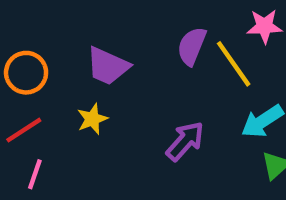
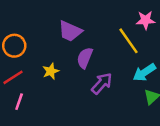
purple semicircle: (192, 46) -> (85, 58), moved
purple trapezoid: (108, 66) -> (70, 31), moved

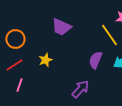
purple semicircle: (85, 58) -> (95, 60), moved
purple arrow: (102, 83) -> (80, 89), moved

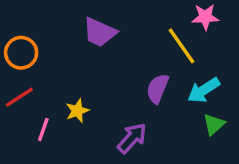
yellow star: (45, 60) -> (77, 111), moved
pink line: (19, 85) -> (43, 129), moved

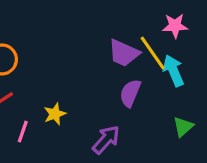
purple trapezoid: (100, 32) -> (124, 53), moved
cyan arrow: (204, 90) -> (173, 71), moved, turned 100

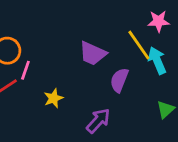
purple trapezoid: (124, 53) -> (93, 53), moved
pink line: (23, 132) -> (25, 70), moved

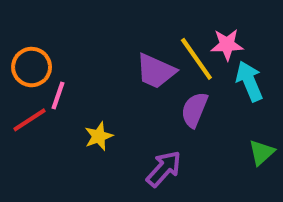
pink star: (159, 21) -> (227, 45), moved
yellow line: (139, 45) -> (196, 59), moved

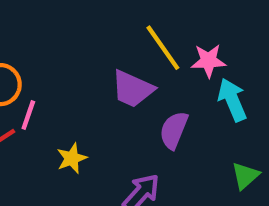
yellow line: (196, 59) -> (163, 48), moved

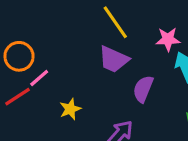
yellow line: (163, 48) -> (115, 22), moved
pink line: (28, 115) -> (39, 78), turned 30

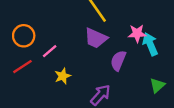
pink star: (168, 39) -> (137, 33), moved
pink line: (39, 78) -> (50, 51), moved

